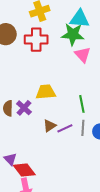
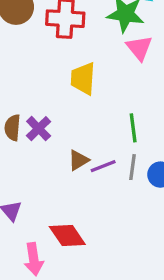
yellow trapezoid: (46, 92) -> (83, 79), moved, turned -85
red diamond: (24, 170) -> (67, 235), moved

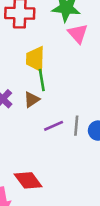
green line: (133, 128) -> (42, 80), moved
brown triangle: (78, 160) -> (32, 100), moved

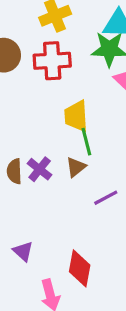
red diamond: (28, 180) -> (80, 268), turned 52

